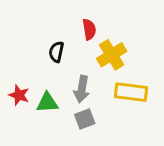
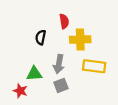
yellow cross: (112, 55) -> (80, 39), turned 30
red star: (19, 95) -> (20, 91), moved

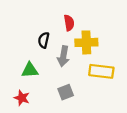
gray arrow: (59, 64) -> (63, 56), moved
green triangle: (34, 74) -> (30, 70), moved

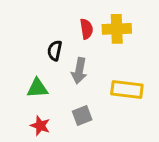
yellow cross: (86, 42) -> (117, 29), moved
red star: (22, 98) -> (40, 126), moved

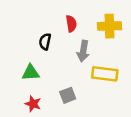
yellow cross: (117, 29) -> (110, 26), moved
gray arrow: (79, 71) -> (83, 51), moved

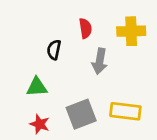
yellow rectangle: (105, 74) -> (125, 111), moved
gray square: (68, 95) -> (81, 114), size x1.5

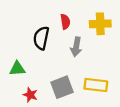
black semicircle: (54, 50) -> (41, 38), size x1.5
green triangle: (37, 87) -> (17, 69), moved

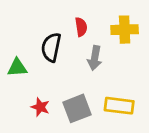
green triangle: (17, 69) -> (17, 68), moved
red star: (30, 95) -> (40, 107), moved

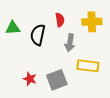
green triangle: (17, 68) -> (13, 28), moved
yellow rectangle: (119, 106) -> (88, 66), moved

